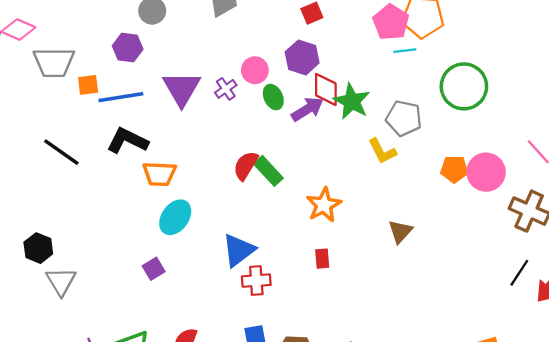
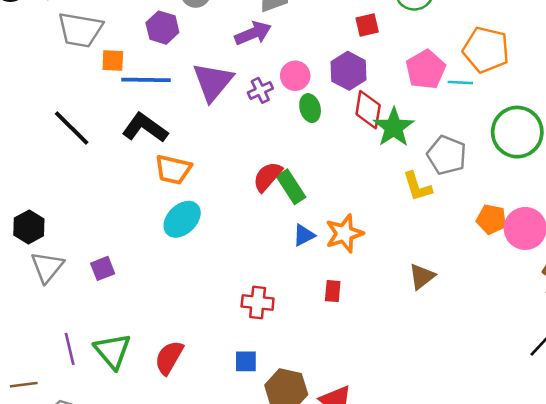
pink pentagon: (391, 22) -> (426, 69), moved
purple arrow: (307, 109) -> (253, 33), moved
blue triangle: (239, 250) -> (304, 235), moved, size x0.6
purple square: (154, 269) -> (103, 268), moved

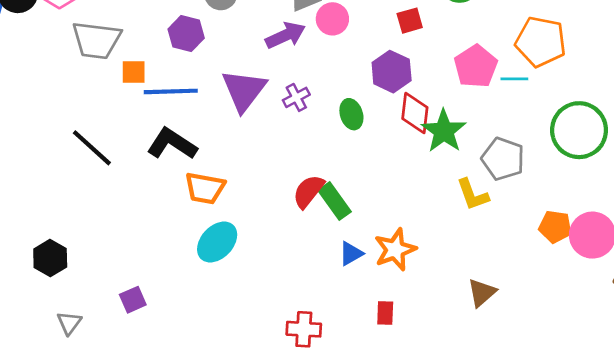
pink circle: (295, 76) -> (332, 19), moved
gray triangle: (47, 267) -> (69, 323), moved, size x0.7

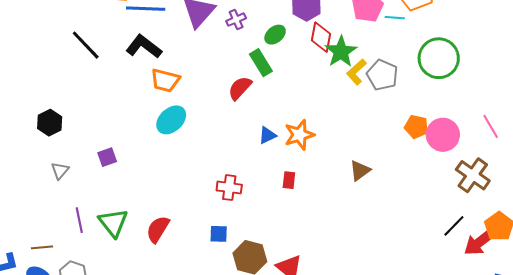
green ellipse: (351, 114) -> (275, 35), turned 65
yellow L-shape: (473, 195) -> (356, 72), moved, turned 64
green rectangle: (335, 201) -> (261, 63), moved

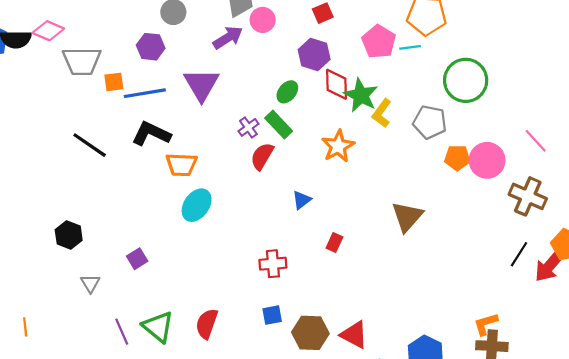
purple cross: (236, 20) -> (248, 127), moved
gray pentagon: (382, 75) -> (430, 122), moved
orange star: (299, 135) -> (338, 146), moved
brown triangle: (360, 171) -> (407, 217), size x1.4
red rectangle: (289, 180) -> (334, 243), turned 30

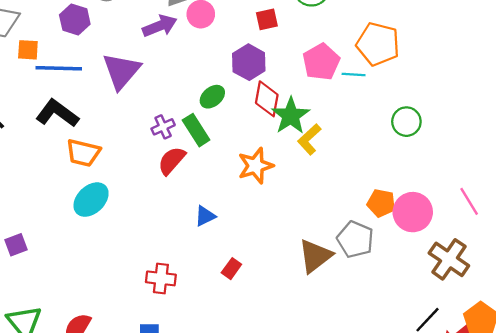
green circle: (466, 80) -> (406, 122), size x0.6
gray pentagon: (430, 122) -> (355, 239), moved

